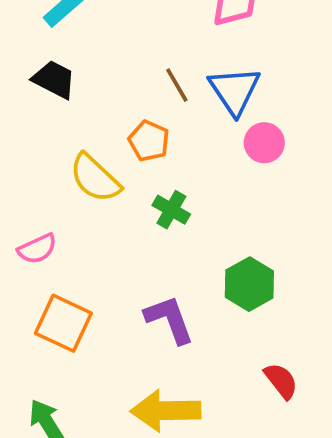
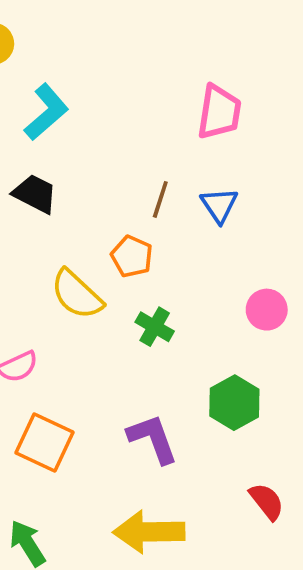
brown line: (177, 85) -> (160, 199), turned 48
blue triangle: (235, 91) -> (219, 205), size x0.7
pink circle: (264, 143) -> (267, 310), moved

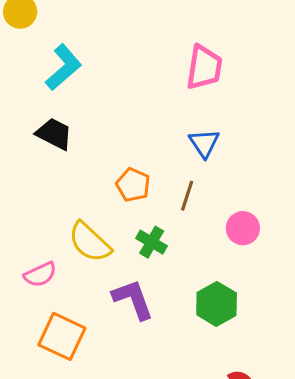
brown line: (160, 199) -> (187, 196), moved
yellow semicircle: (77, 294) -> (90, 242), moved
purple L-shape: (153, 439) -> (133, 299), moved

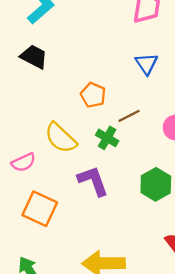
brown line: (187, 196) -> (129, 116), moved, turned 45

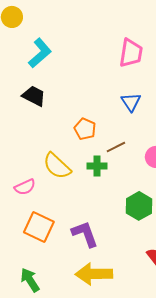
green cross: (107, 138) -> (97, 166), turned -30
purple L-shape: (93, 181) -> (85, 234), moved

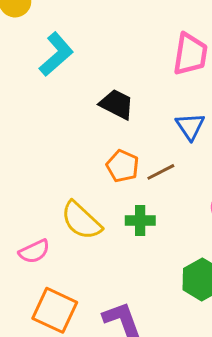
black trapezoid: (34, 96) -> (117, 104), moved
brown line: (116, 147) -> (161, 172), moved

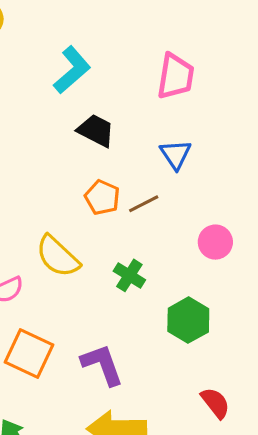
cyan L-shape: (56, 54) -> (72, 70), moved
green cross: (140, 221) -> (129, 275), moved, turned 32

